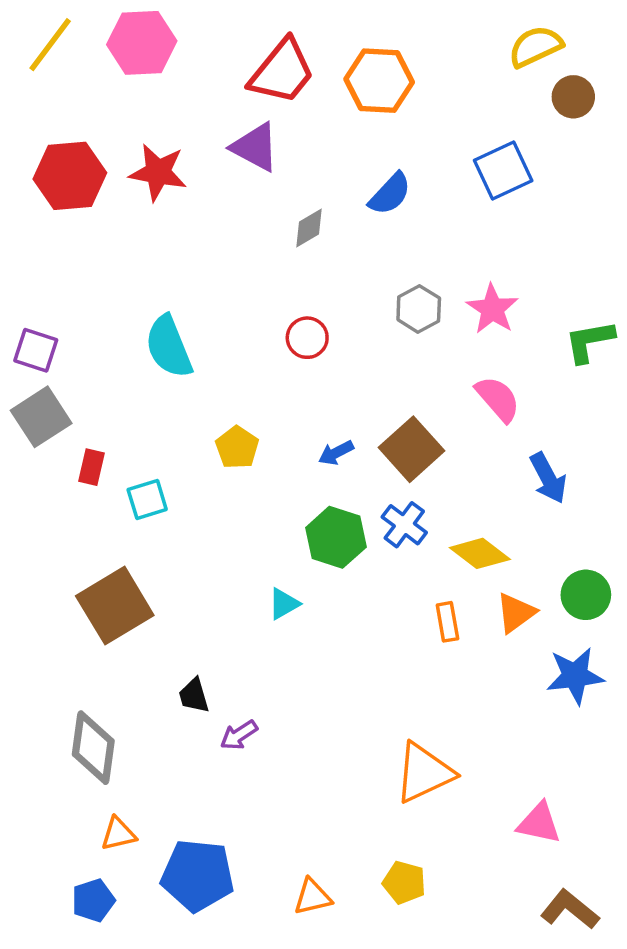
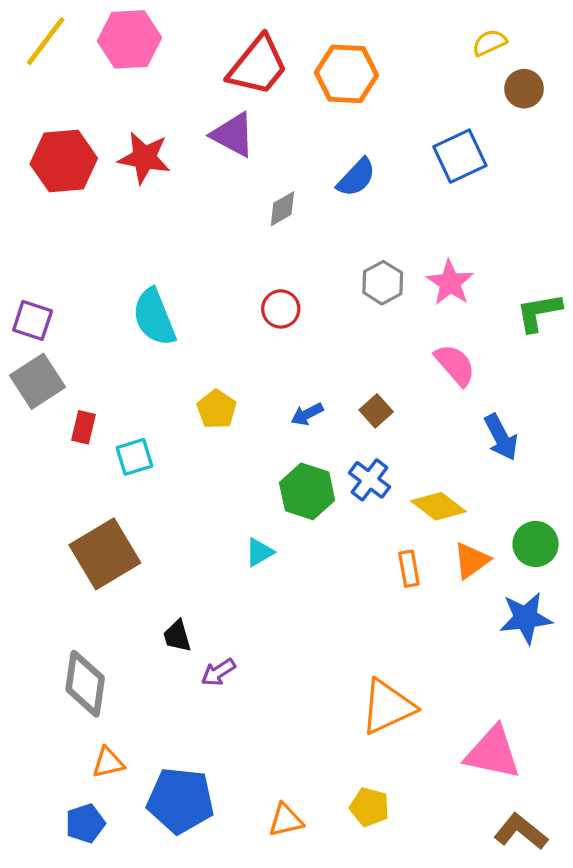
yellow semicircle: (536, 46) -> (489, 43), size x0.7
brown square: (411, 449) -> (376, 411), size x0.6
pink triangle: (539, 823) -> (493, 753), size x1.4

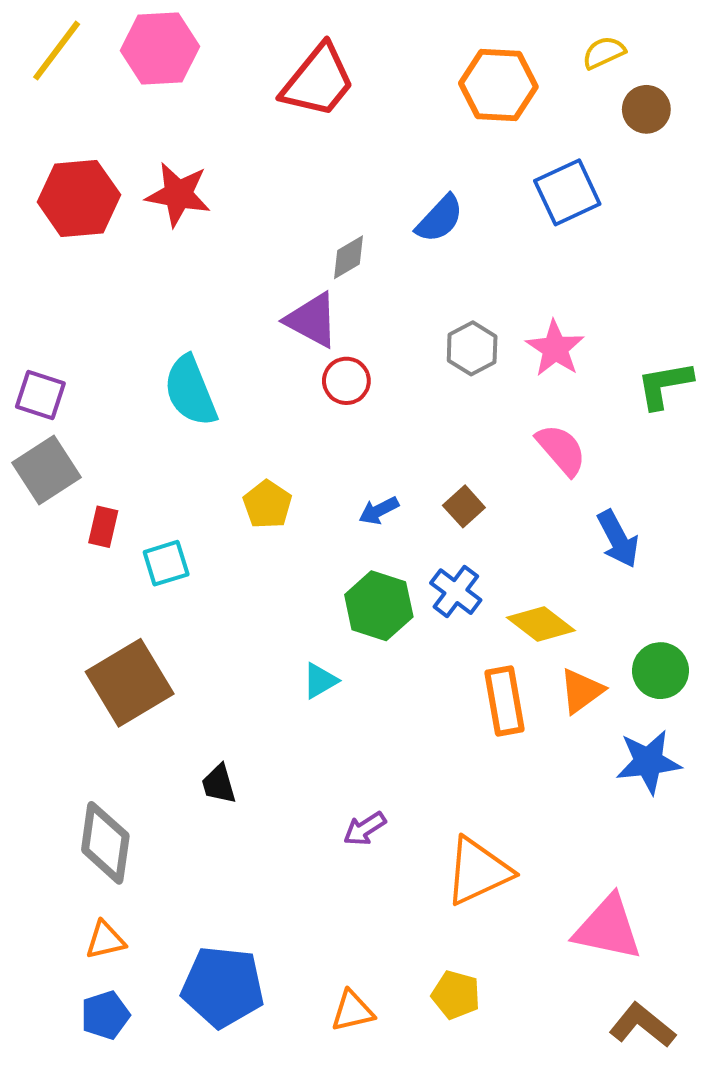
orange hexagon: (346, 74) -> (498, 85), moved
purple triangle: (233, 135) -> (312, 320), moved
orange rectangle: (409, 569) -> (504, 701), size x1.5
purple arrow: (218, 672) -> (365, 829), moved
orange triangle: (108, 763) -> (105, 940), moved

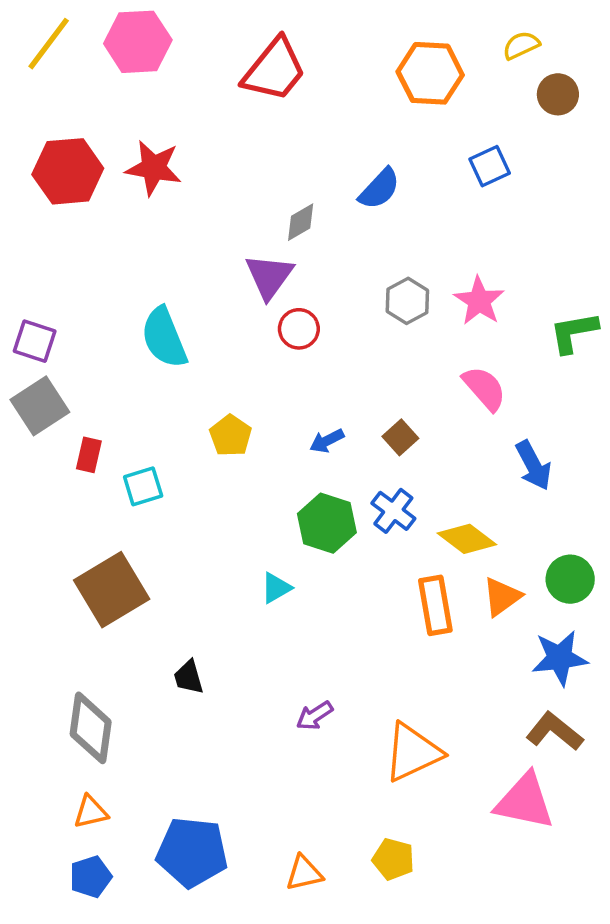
blue square: (567, 192) -> (490, 166), size x0.7
purple triangle: (312, 320) -> (269, 276), turned 38
brown L-shape: (642, 1025) -> (554, 731), moved

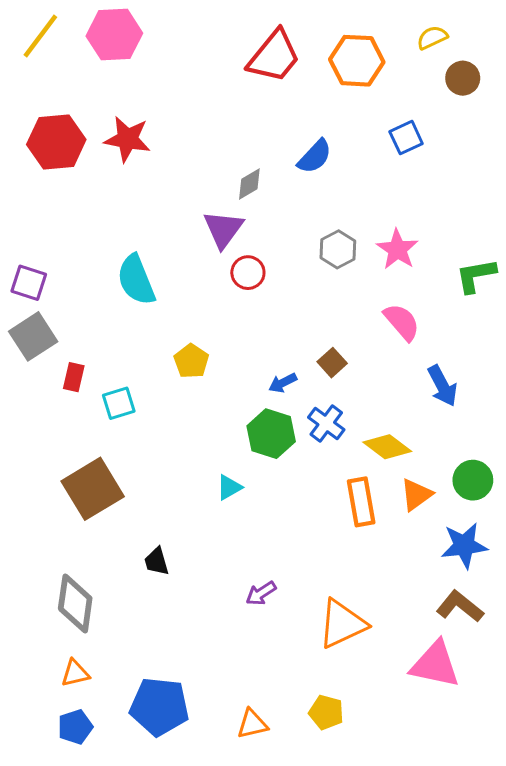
red trapezoid: (274, 70) -> (274, 56), moved
blue arrow: (327, 441) -> (283, 383), moved

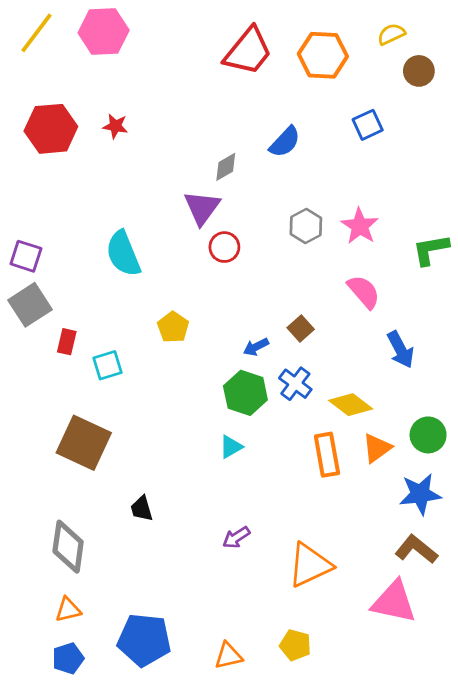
red star: (127, 139) -> (115, 126), size x0.6
cyan triangle: (229, 487) -> (231, 447), moved
brown square: (93, 489) -> (84, 443), turned -34

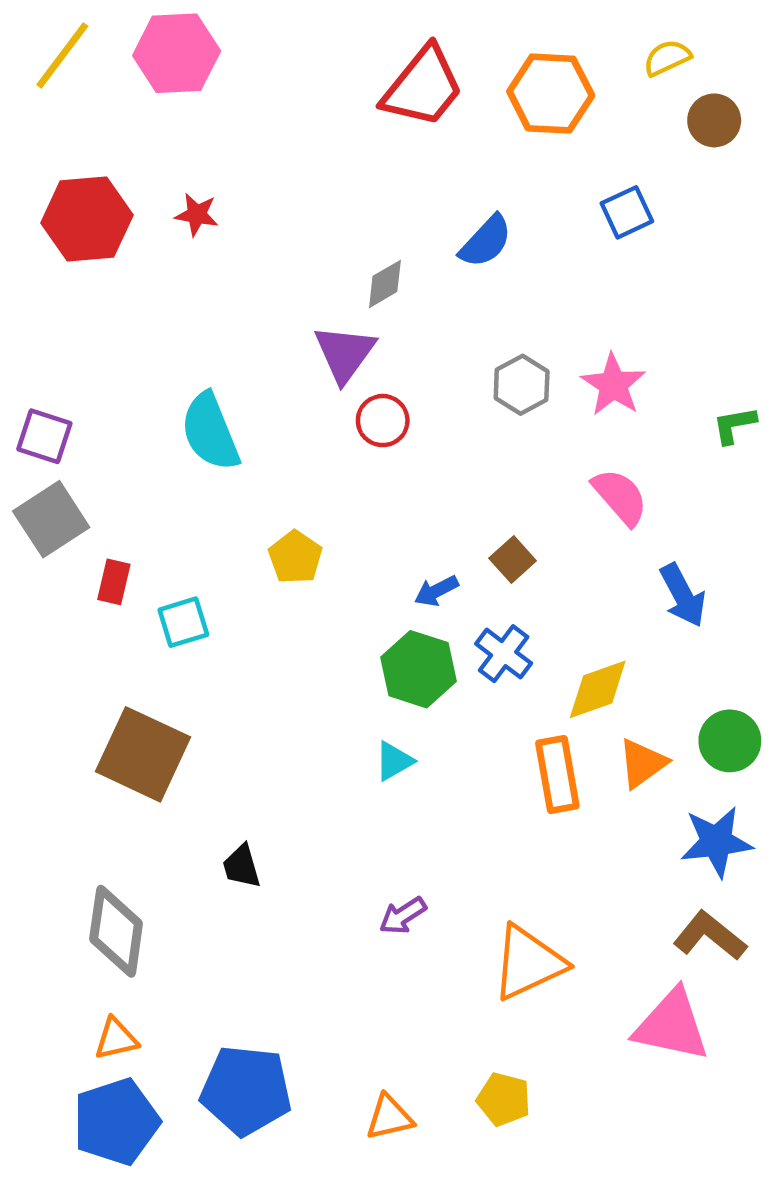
green L-shape: (431, 250) -> (734, 425), size x0.7
yellow diamond: (351, 405) -> (598, 689), turned -57
blue pentagon: (68, 658) -> (116, 1122), size x1.6

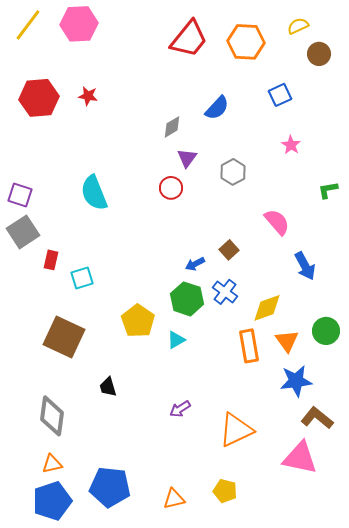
purple triangle: (345, 353) -> (187, 158), moved, size x0.7
pink star: (613, 385) -> (291, 145), moved, size x0.7
yellow pentagon: (295, 557) -> (138, 321), moved, size x1.4
orange triangle: (642, 763) -> (287, 341), turned -30
blue star: (716, 842) -> (296, 381), moved

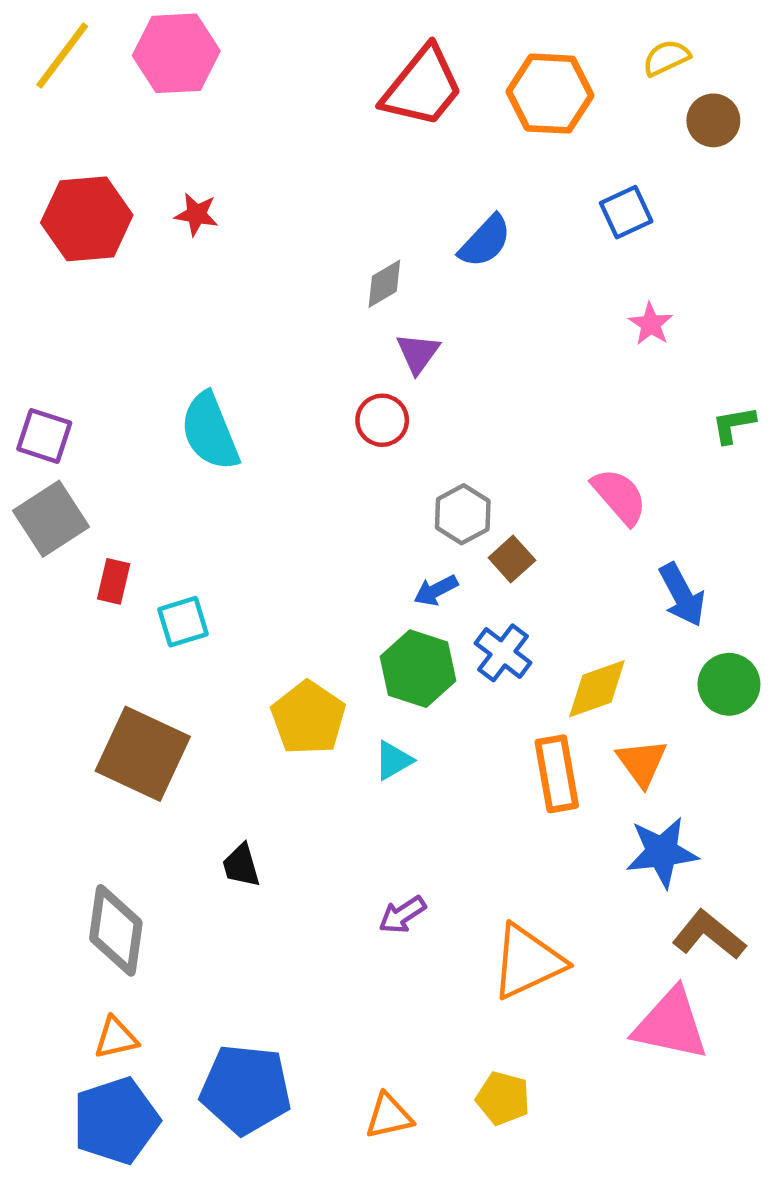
gray hexagon: (233, 172) -> (463, 514), moved
green circle: (326, 331) -> (729, 684), moved

